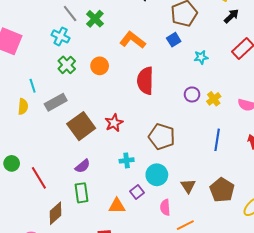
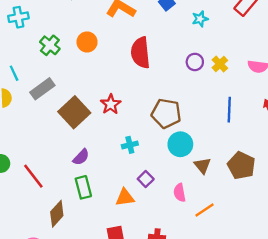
cyan cross: (61, 36) -> (18, 17), moved, turned -30
cyan circle: (157, 175) -> (180, 144), moved

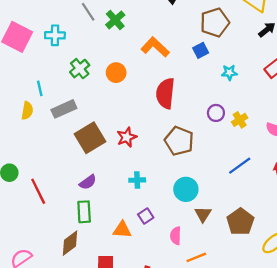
blue line: (229, 110) -> (240, 166), turned 40
brown pentagon: (166, 113) -> (179, 141), moved
brown diamond: (57, 214) -> (70, 243), moved

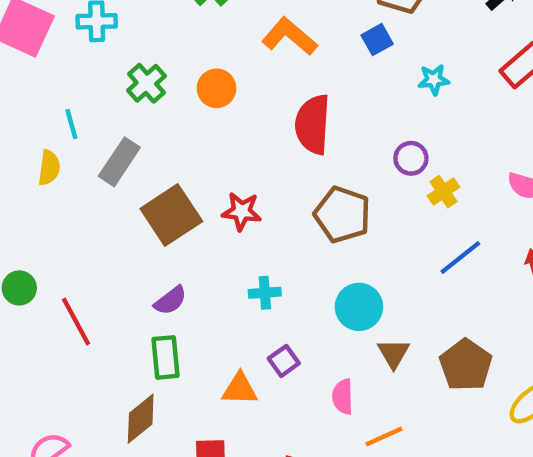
gray rectangle: (64, 109) -> (119, 162), turned -30
yellow cross: (240, 120) -> (443, 192), moved
red star: (127, 137) -> (242, 211), turned 30

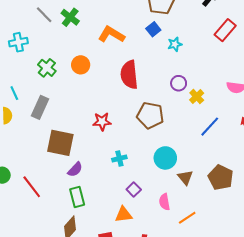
cyan star: (434, 80) -> (175, 44), moved
brown square: (171, 215) -> (60, 143), moved, turned -36
orange triangle: (240, 389) -> (124, 215), moved

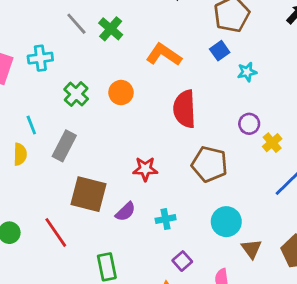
purple semicircle: (75, 169) -> (125, 212), moved
red line: (32, 187) -> (56, 232), moved

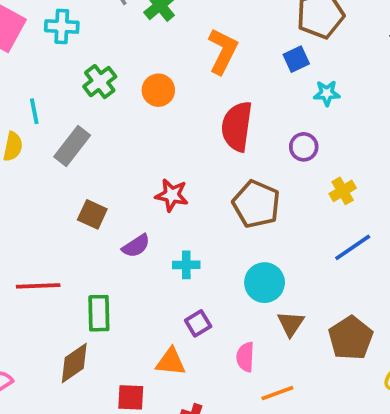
orange L-shape: (164, 55) -> (223, 51), turned 72
purple circle: (249, 124) -> (304, 147), moved
brown square: (89, 194) -> (92, 214), size x0.6
red line: (56, 232) -> (38, 286), moved, turned -68

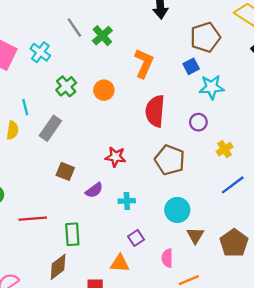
cyan cross: (62, 26) -> (40, 52), turned 36
cyan star: (327, 93) -> (212, 87), size x1.5

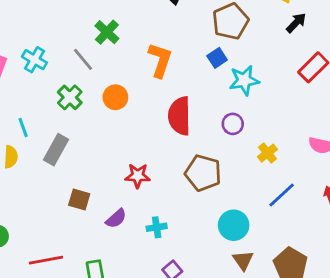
gray line: (74, 28) -> (83, 59), moved
cyan circle: (177, 210) -> (234, 225), moved

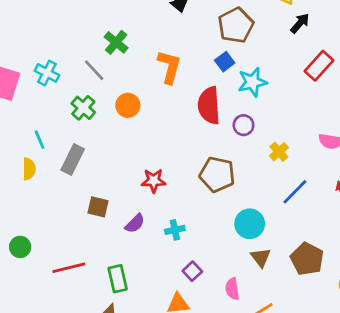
red semicircle: (179, 116) -> (209, 105), moved

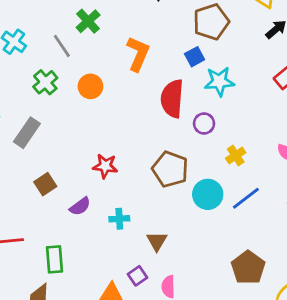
brown square: (98, 207) -> (45, 184), turned 35
cyan circle: (250, 224) -> (208, 194), moved
brown triangle: (261, 257) -> (157, 241), moved
purple square: (192, 271) -> (138, 276), moved

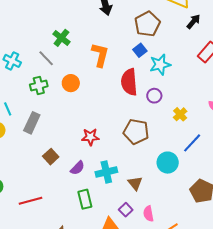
green cross: (45, 82) -> (39, 85), turned 36
cyan circle: (208, 194) -> (168, 163), moved
cyan cross: (119, 219) -> (106, 172), size x1.5
green rectangle: (54, 259) -> (85, 199), moved

